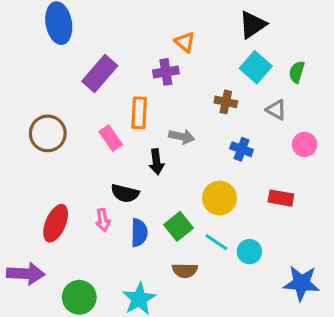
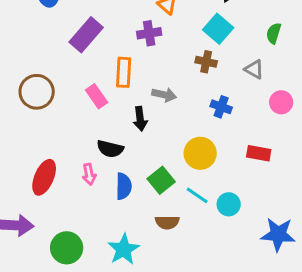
cyan square: (256, 67) -> (218, 29), moved

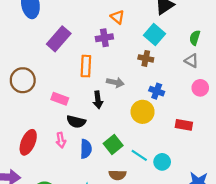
gray triangle: (254, 69) -> (192, 61), moved
pink rectangle: (97, 96) -> (60, 99), moved, turned -35
yellow circle: (200, 153) -> (143, 112), moved

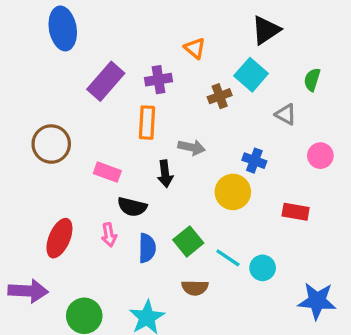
purple cross: (104, 38) -> (159, 80), moved
brown cross: (146, 58) -> (220, 96), moved, turned -32
gray triangle: (192, 61) -> (286, 114), moved

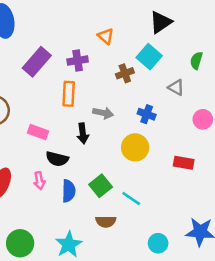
blue cross: (254, 161) -> (147, 114), moved
cyan circle: (263, 268) -> (158, 243), moved

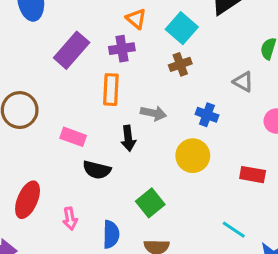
orange triangle: (106, 36) -> (136, 19), moved
cyan square: (149, 57) -> (182, 28), moved
pink arrow: (39, 181) -> (70, 219), moved
blue semicircle: (69, 191) -> (111, 234), moved
cyan line: (131, 199) -> (234, 230), moved

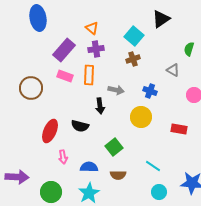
orange triangle: (136, 19) -> (92, 28), moved
pink rectangle: (73, 137) -> (65, 76), moved
red ellipse: (28, 200) -> (50, 131), moved
cyan line: (234, 230) -> (153, 166), moved
blue semicircle: (111, 234) -> (89, 167), turned -90

